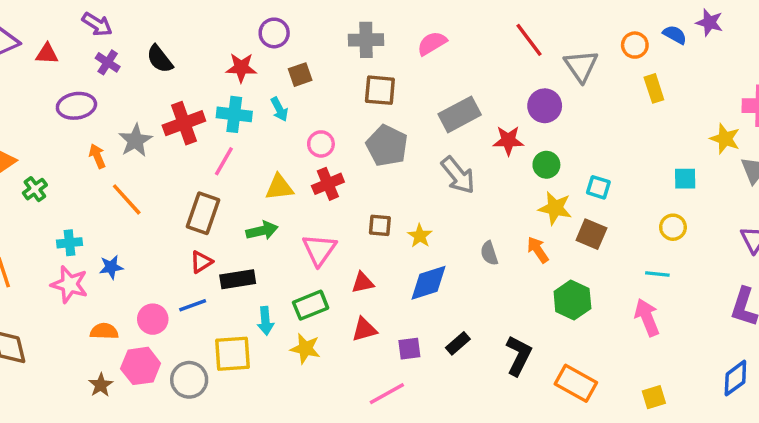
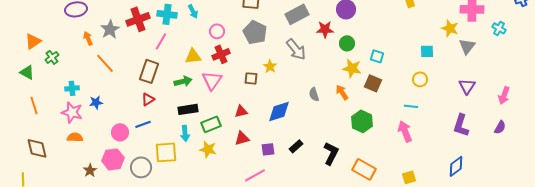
yellow star: (420, 236) -> (270, 66), moved
pink triangle: (319, 250) -> (212, 80), moved
black rectangle: (238, 279) -> (188, 109), moved
orange semicircle: (104, 331) -> (75, 137), moved

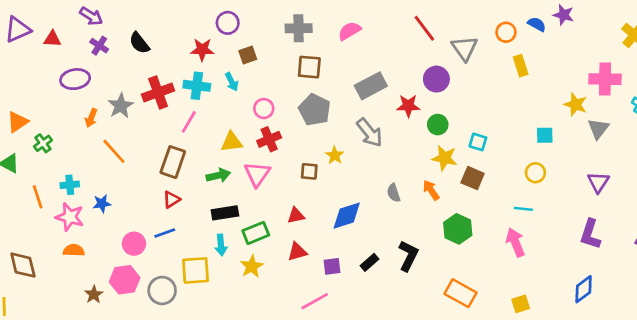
orange arrow: (88, 38) -> (91, 118), turned -136
orange line: (34, 105) -> (38, 197), moved
yellow star: (208, 149) -> (252, 266), turned 30
black L-shape: (331, 153) -> (408, 256), moved

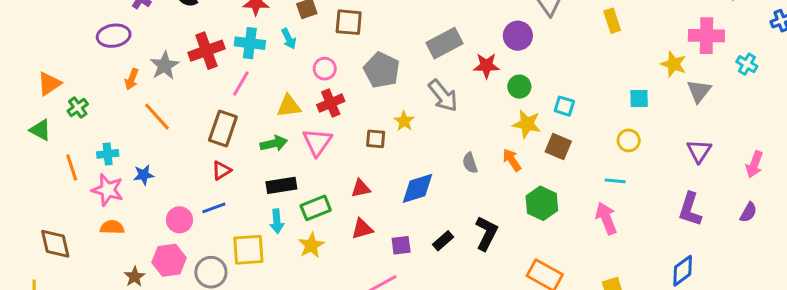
brown square: (309, 67) -> (349, 22), moved

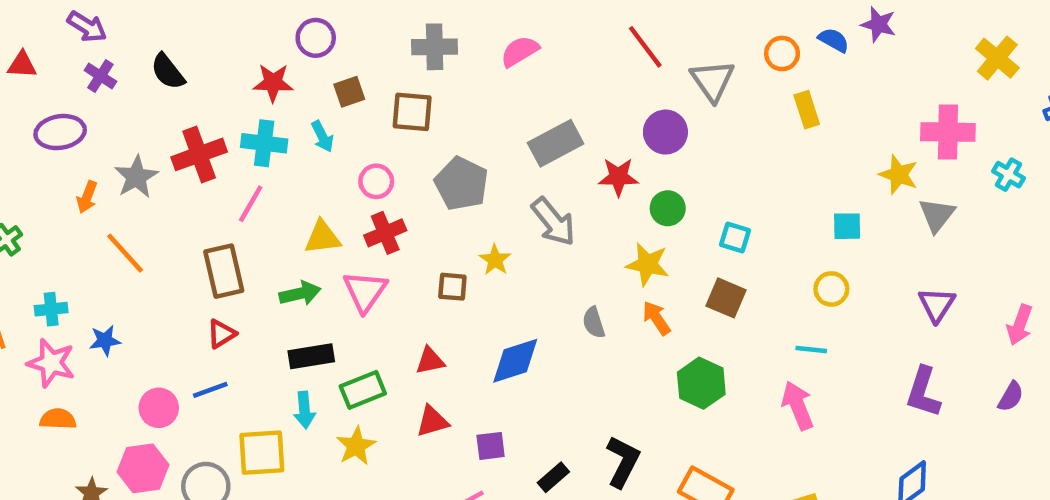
yellow star: (527, 124) -> (648, 264), moved
brown rectangle: (223, 128) -> (224, 271), turned -32
black L-shape: (486, 233) -> (623, 462), moved
black rectangle: (443, 241) -> (553, 477), moved

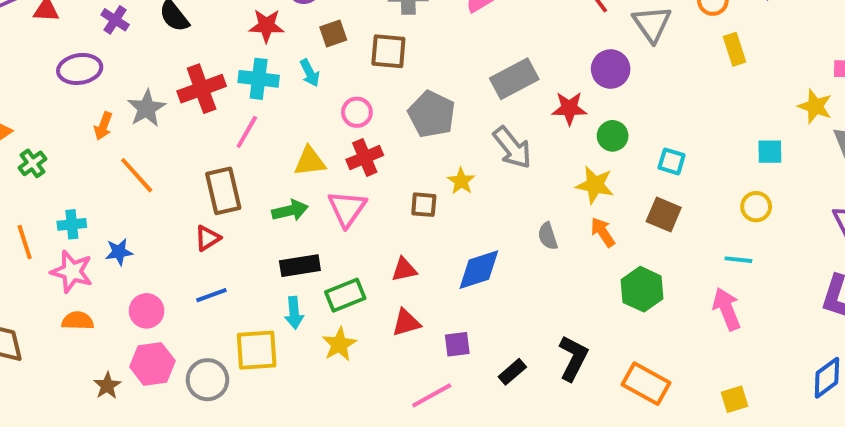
red triangle: (222, 334) -> (207, 238), moved
pink circle: (159, 408) -> (147, 311), moved

